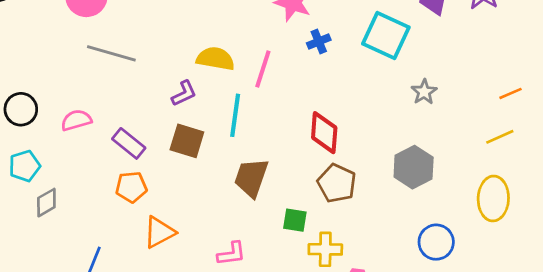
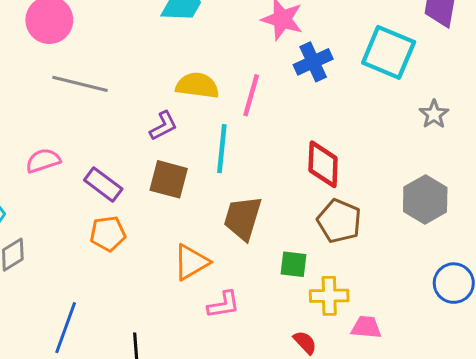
blue cross: (319, 42) -> (313, 62), size x1.4
orange triangle: (159, 232) -> (191, 262), moved

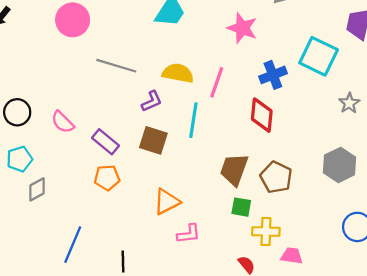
blue cross: (313, 62) -> (273, 75), moved
gray line: (80, 84) -> (116, 66), moved
pink semicircle: (43, 161) -> (63, 122), turned -120
red diamond: (323, 164) -> (262, 115), moved
brown trapezoid: (243, 218) -> (234, 169), moved

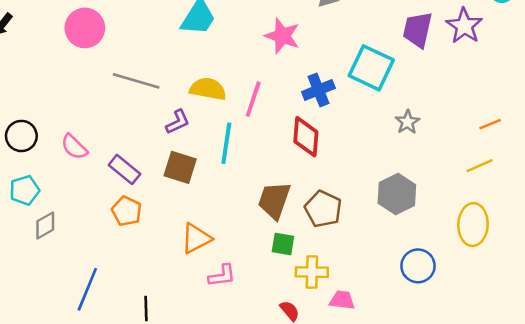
orange pentagon: (107, 178) -> (127, 211), turned 30

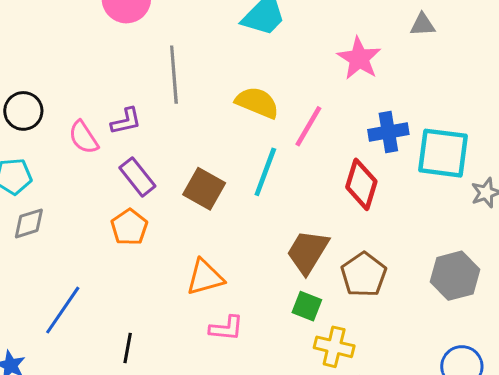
cyan square: (371, 68) -> (443, 153), moved, turned -30
gray line: (136, 81) -> (174, 75), turned 57
purple L-shape: (178, 122) -> (126, 121), moved

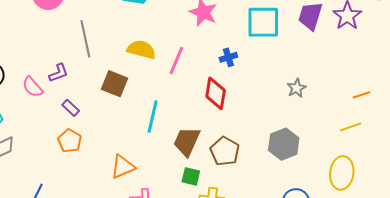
blue cross: (388, 132) -> (228, 57), size x0.7
cyan square: (443, 153) -> (263, 22), moved
cyan line: (265, 172) -> (153, 117), moved
purple rectangle: (137, 177) -> (71, 108), size x0.7
brown square: (204, 189) -> (114, 84), moved

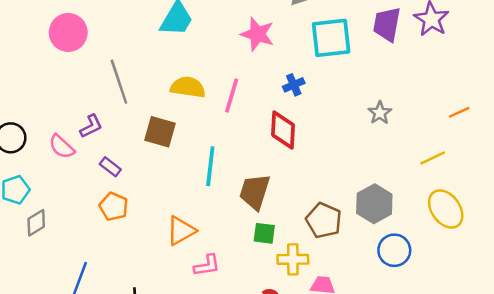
yellow line: (351, 127) -> (433, 158), moved
gray hexagon: (284, 144) -> (374, 204), moved
brown pentagon: (225, 151) -> (324, 220), moved
yellow ellipse: (342, 173) -> (446, 209), turned -36

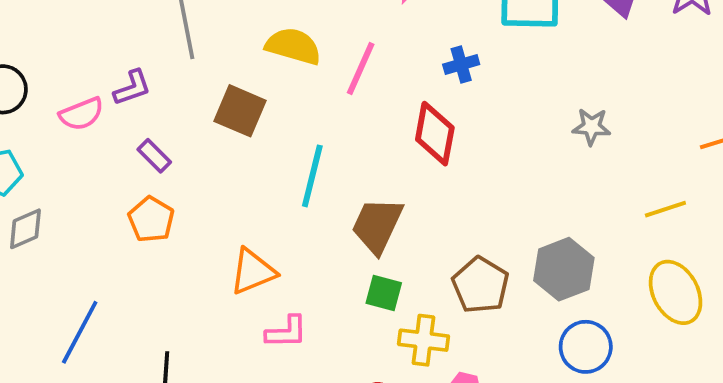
gray star: (380, 113) -> (591, 127), turned 30
pink semicircle: (62, 147) -> (82, 114), turned -72

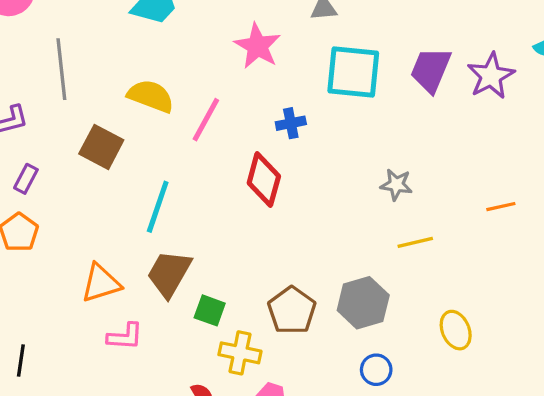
purple rectangle: (154, 156) -> (26, 179), turned 68
yellow line: (665, 209) -> (415, 242), moved
brown trapezoid: (377, 225) -> (169, 274), moved
yellow ellipse: (676, 292) -> (456, 330), size x0.7
blue circle: (586, 347) -> (376, 370), size x0.7

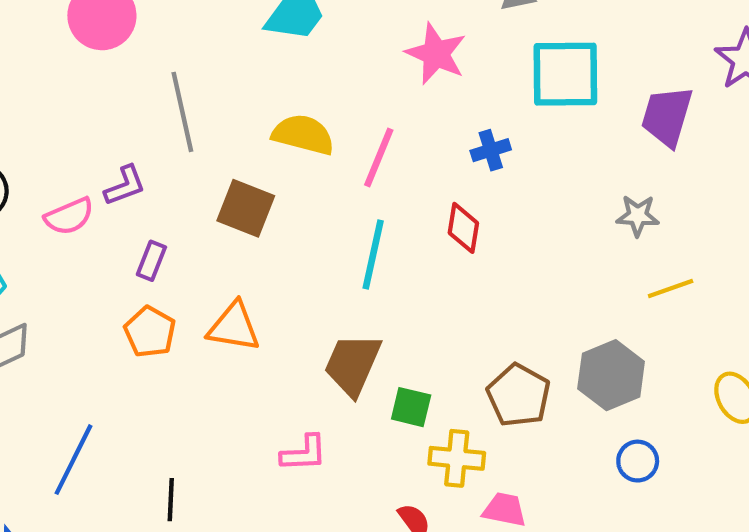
purple trapezoid: (431, 70) -> (667, 116), moved
red diamond: (264, 180) -> (463, 228), size x0.7
cyan line: (158, 207) -> (373, 255), moved
orange triangle: (101, 283) -> (234, 327), moved, turned 33

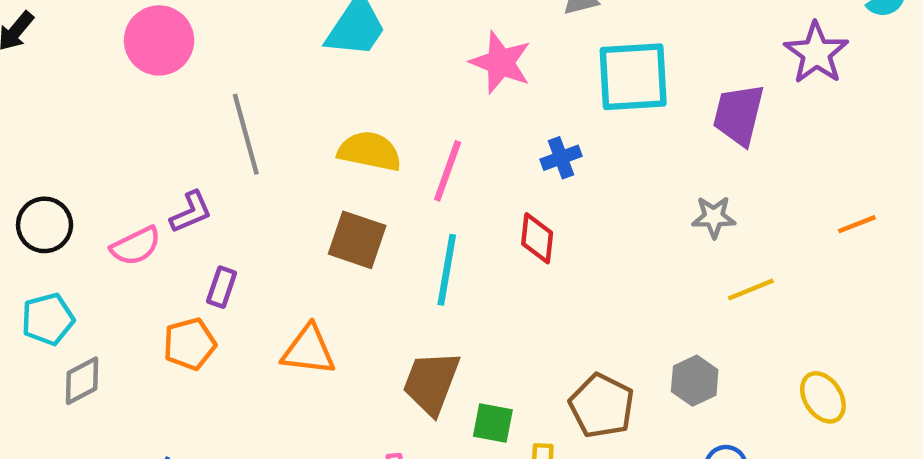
brown square: (246, 208) -> (357, 240), moved
orange pentagon: (150, 332) -> (190, 344), moved, turned 30
gray hexagon: (611, 375) -> (695, 381), size x0.7

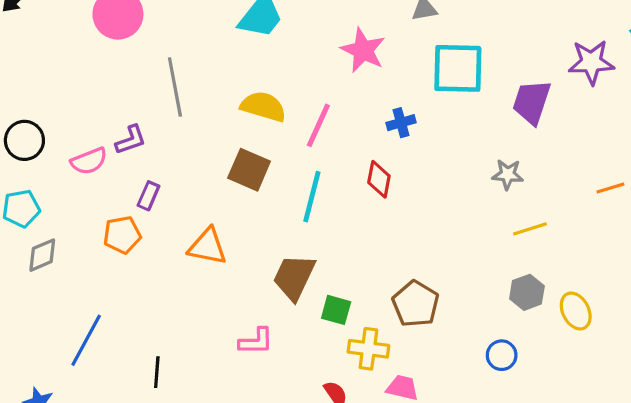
purple star: (816, 53) -> (591, 62), turned 30
gray hexagon: (695, 381) -> (527, 292), moved

